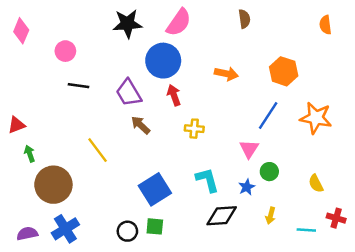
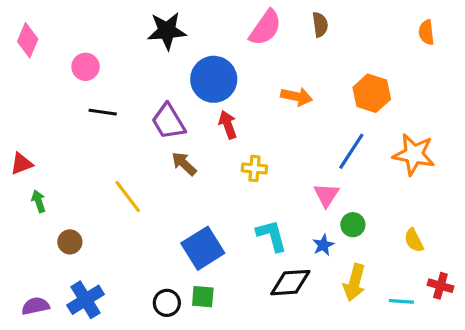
pink semicircle: (179, 22) -> (265, 28), moved
brown circle: (53, 185) -> (70, 242), size x0.5
yellow arrow: (271, 216) -> (354, 283), size x1.6

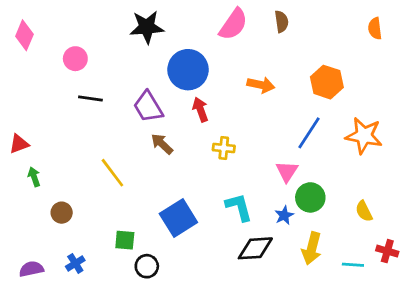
green circle: (353, 225) -> (310, 197), size x1.4
green square: (203, 297) -> (125, 240), moved
blue cross: (86, 300) -> (75, 263), size x0.6

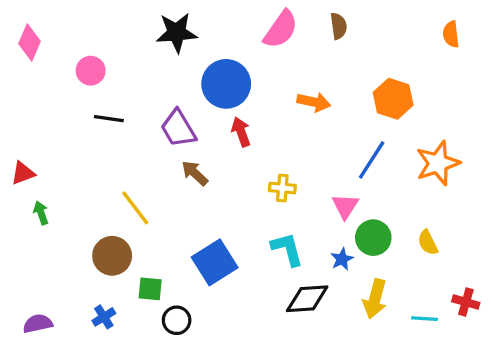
orange star: (364, 136) -> (438, 163), turned -30
yellow cross: (224, 148) -> (282, 188), moved
yellow semicircle: (364, 211) -> (428, 243), moved
brown circle: (62, 213) -> (112, 256), moved, size x1.5
blue cross: (75, 263) -> (104, 317), moved

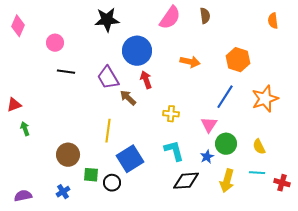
brown arrow: (195, 173) -> (128, 98), moved
yellow line: (135, 208) -> (108, 131), moved, turned 45
cyan line: (425, 319) -> (257, 173), moved
black circle: (177, 320) -> (112, 183), moved

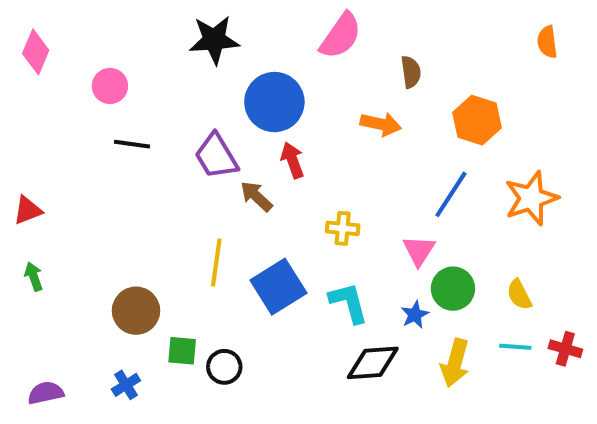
brown semicircle: (205, 16) -> (411, 72), moved
green arrow: (25, 129) -> (34, 277), moved
blue square: (130, 159) -> (278, 287), moved
red cross: (282, 183) -> (565, 349), moved

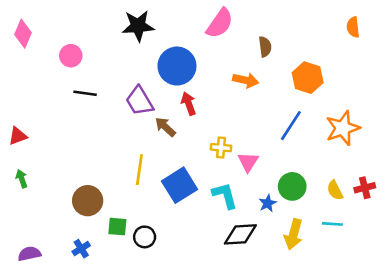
pink triangle: (419, 250) -> (248, 162), moved
red cross: (565, 349) -> (365, 188), moved, turned -30

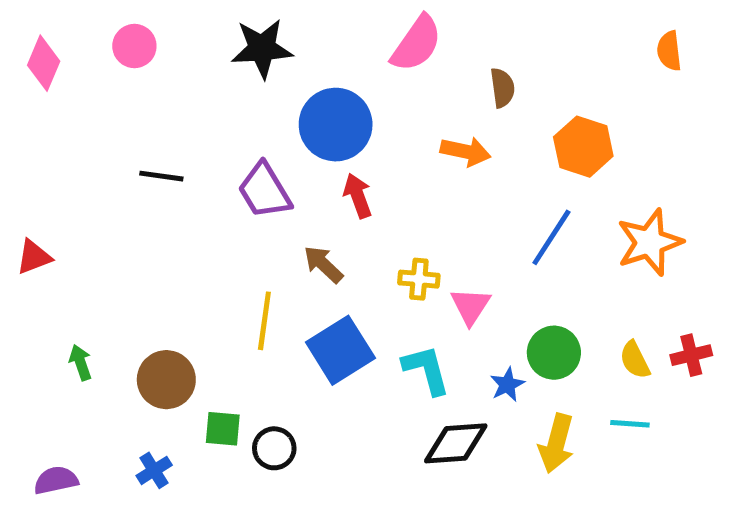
pink circle: (71, 56) -> (134, 46), moved
brown arrow: (165, 127) -> (323, 264), moved
green arrow: (22, 179) -> (80, 362), moved

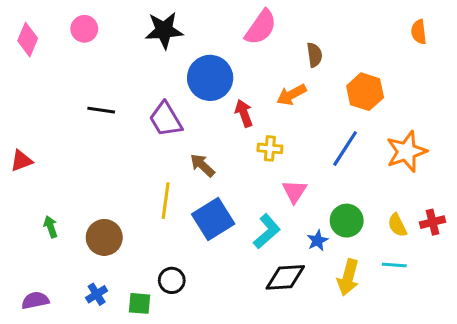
orange arrow: (466, 152) -> (291, 95), turned 140
red arrow: (358, 196) -> (244, 113), moved
yellow cross: (419, 279) -> (270, 148), moved
cyan L-shape: (426, 370) -> (267, 231), turned 64
green square: (223, 429) -> (140, 303), moved

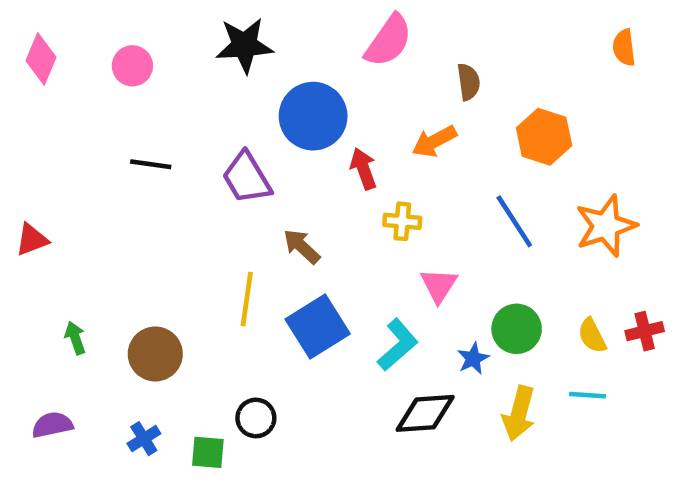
pink circle: (84, 29) -> (132, 66), moved
blue line: (345, 148) -> (514, 221), turned -66
purple semicircle: (35, 300) -> (52, 425), moved

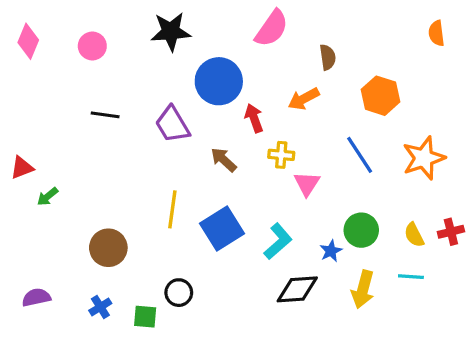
brown arrow: (302, 246) -> (224, 160), moved
pink triangle: (439, 285) -> (307, 184), moved
green arrow: (75, 338) -> (47, 197), moved, turned -110

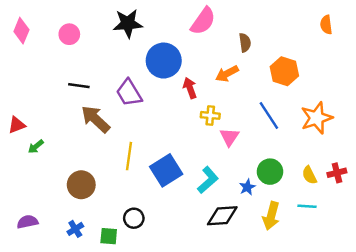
brown arrow: (224, 160) -> (96, 119), moved, size x1.5

